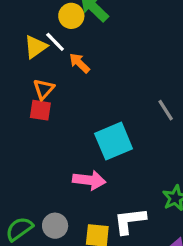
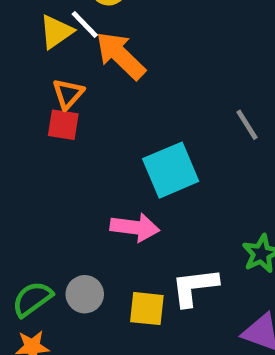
orange arrow: (79, 63) -> (121, 55), size x1.6

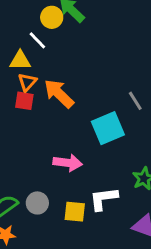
yellow triangle: (56, 32) -> (20, 60), moved, turned 35
orange arrow: (121, 55) -> (59, 94), moved
cyan square: (171, 170) -> (108, 128), moved

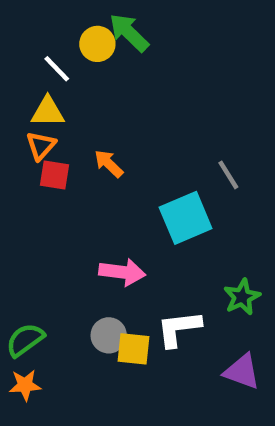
white line: (37, 40) -> (57, 69), moved
orange triangle: (27, 82) -> (41, 146), moved
orange arrow: (59, 94) -> (109, 164), size x0.6
gray circle: (37, 203) -> (109, 335), moved

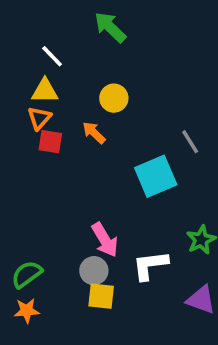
yellow circle: (97, 44) -> (114, 98), moved
pink arrow: (122, 272) -> (105, 240), moved, turned 52
yellow square: (134, 349) -> (101, 296), moved

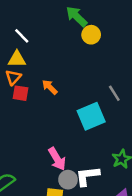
green arrow: (110, 27) -> (77, 16), moved
yellow circle: (114, 98) -> (91, 35), moved
gray circle: (94, 271) -> (68, 180), moved

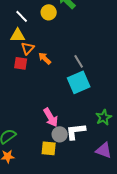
yellow circle: (91, 35) -> (49, 12), moved
orange triangle: (13, 77) -> (28, 48), moved
gray line: (114, 93) -> (79, 61), moved

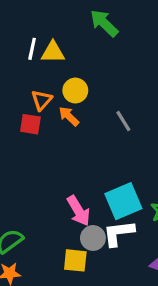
yellow circle: (49, 12) -> (75, 91), moved
white line: (22, 16) -> (32, 49), turned 56
yellow triangle: (18, 35) -> (53, 52), moved
cyan square: (79, 82) -> (123, 201), moved

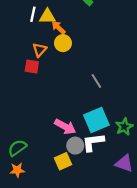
orange arrow: (69, 116) -> (58, 28), moved
gray line: (123, 121) -> (96, 81), moved
pink arrow: (79, 211) -> (65, 127), turned -30
yellow square: (75, 260) -> (63, 161), turned -30

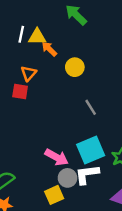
yellow circle: (63, 43) -> (75, 67), moved

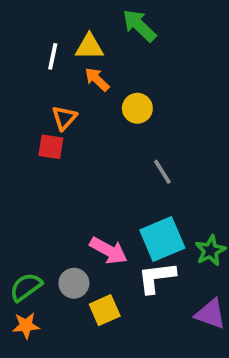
yellow triangle: (37, 37) -> (89, 47), moved
gray circle: (68, 178) -> (74, 283), moved

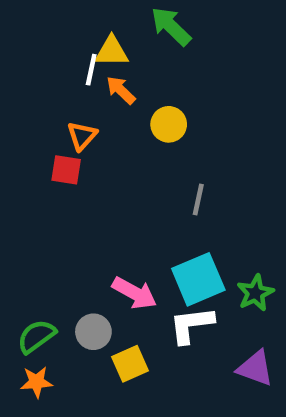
white line: (53, 56) -> (91, 70), moved
gray line: (162, 172) -> (198, 200), turned 44

